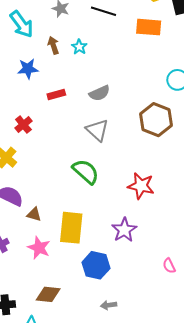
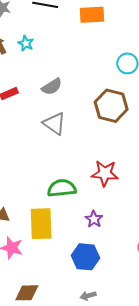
green semicircle: (86, 171) -> (62, 188), moved, turned -40
purple star: (124, 230) -> (94, 219), size x0.7
blue hexagon: (96, 265) -> (85, 257), moved

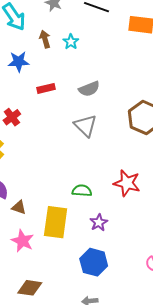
green semicircle: (62, 188) -> (82, 191), size x0.7
purple star: (94, 219) -> (99, 222), moved

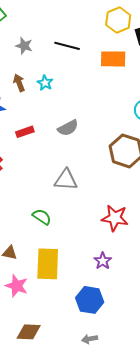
gray triangle: (85, 126) -> (66, 180), moved, turned -35
green semicircle: (82, 191) -> (42, 217), moved, turned 36
purple star: (99, 222) -> (103, 261), moved

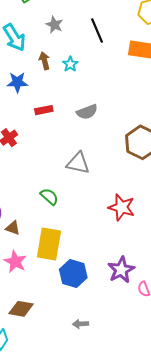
black line: (67, 46) -> (97, 30), turned 45
purple star: (103, 261) -> (121, 270), moved, size x1.5
blue hexagon: (90, 300) -> (73, 273), moved

